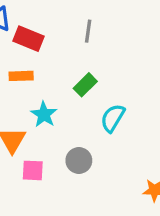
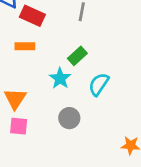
cyan star: (44, 114) -> (60, 78), moved
pink square: (33, 170) -> (19, 126), moved

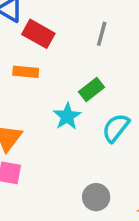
gray circle: (69, 118) -> (96, 197), moved

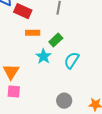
orange rectangle: (26, 72) -> (33, 33), moved

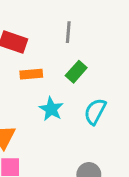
green rectangle: (56, 40) -> (76, 72), moved

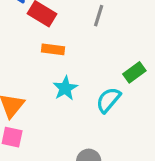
green rectangle: (76, 72) -> (134, 72), moved

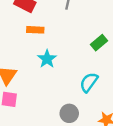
cyan semicircle: (108, 100) -> (89, 82), moved

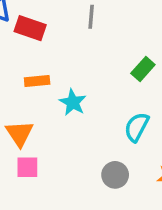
orange rectangle: (35, 30) -> (37, 81), moved

